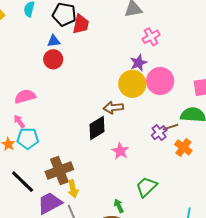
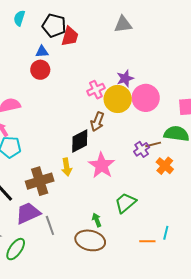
pink cross: (151, 37) -> (96, 90), moved
brown arrow: (113, 108) -> (97, 122), turned -66
pink star: (120, 151) -> (102, 165), size x1.5
yellow arrow: (73, 189) -> (67, 167), moved

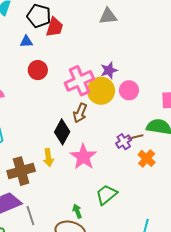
red circle: (40, 70) -> (38, 70), moved
pink cross: (96, 90) -> (79, 81), size x1.6
pink circle: (146, 98) -> (129, 90), size x0.7
black diamond: (80, 141) -> (62, 132), turned -35

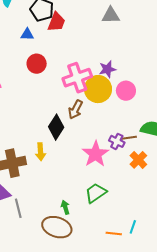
purple cross: (124, 142) -> (117, 141), turned -35
pink star: (83, 157) -> (96, 154), moved

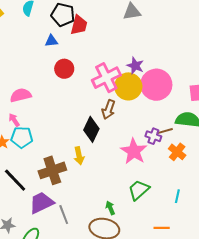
purple star: (107, 69) -> (135, 66), turned -30
pink circle: (126, 91) -> (156, 85), size x1.6
cyan line: (133, 227) -> (177, 196), moved

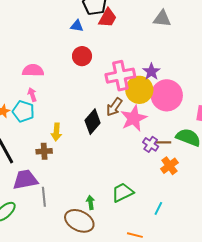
pink arrow: (14, 120) -> (32, 95), moved
pink star: (134, 151) -> (134, 118), moved
yellow arrow: (79, 156) -> (56, 132), moved
brown cross: (52, 170) -> (44, 151), size x0.6

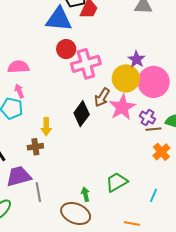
blue triangle: (77, 26) -> (59, 19), size x2.0
pink cross: (120, 76) -> (86, 64), moved
purple cross: (151, 144) -> (147, 118), moved

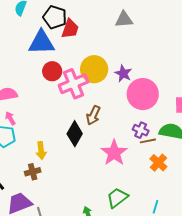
yellow circle: (126, 78) -> (94, 69), moved
pink star: (122, 107) -> (114, 153), moved

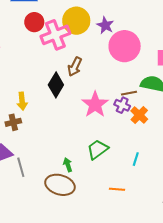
purple cross: (141, 130) -> (122, 105), moved

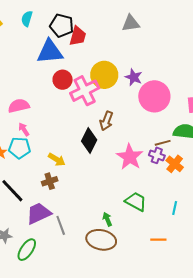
yellow arrow: (22, 101) -> (57, 160), turned -48
green trapezoid: (98, 149) -> (136, 202), turned 70

